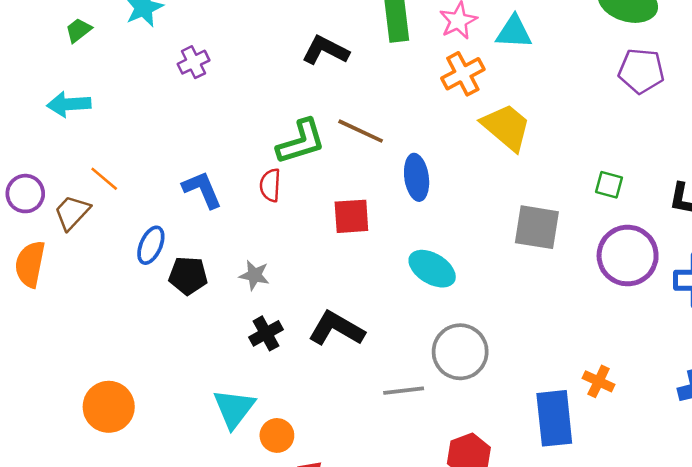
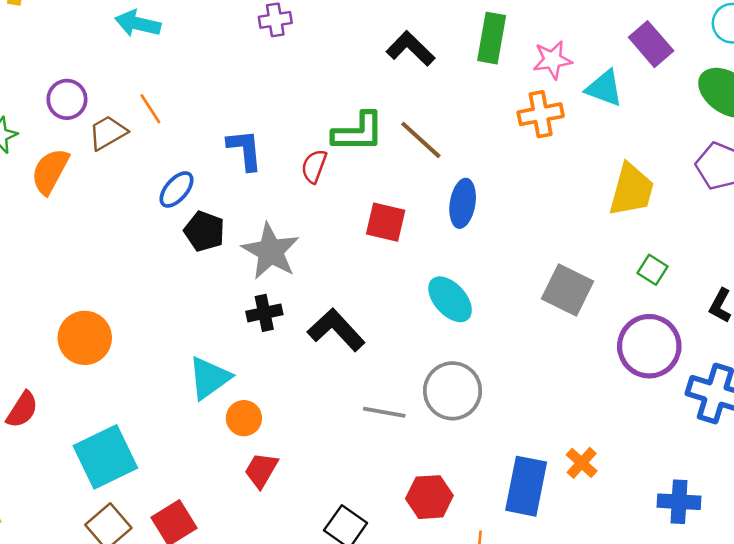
yellow trapezoid: (506, 127) -> (631, 190), moved, turned 48
gray star: (254, 275) -> (271, 251), size x1.8

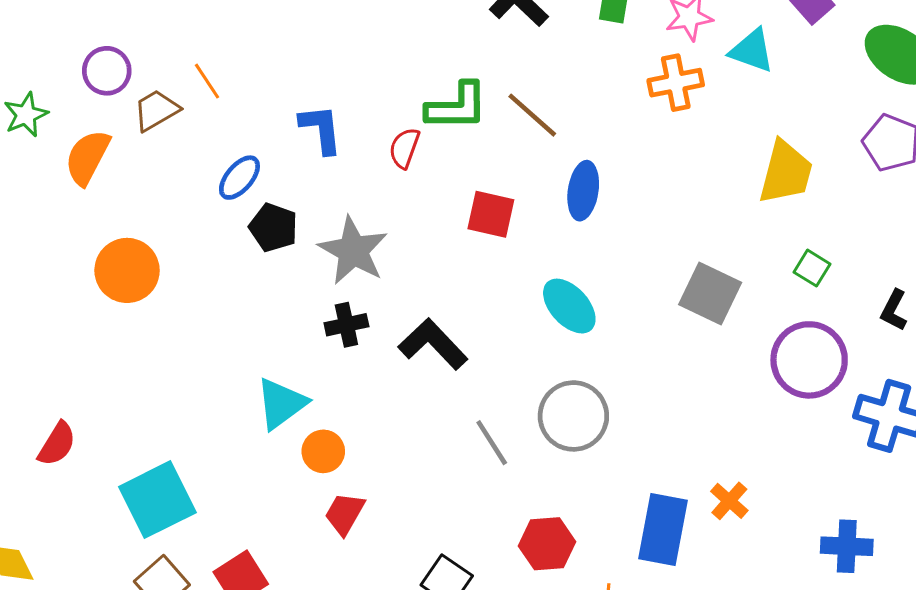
orange circle: (85, 338) -> (127, 270), moved
gray line: (384, 412) -> (492, 443), turned 48

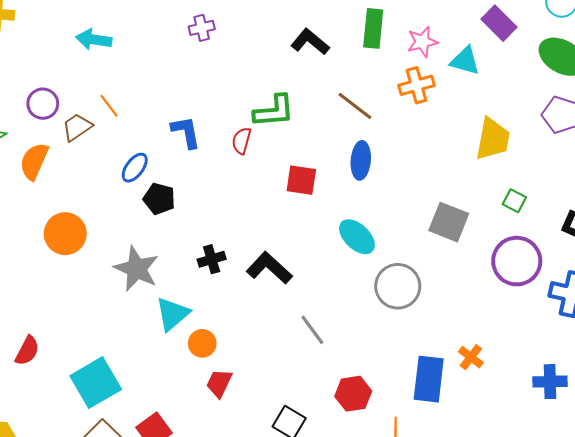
brown line: (532, 115) -> (355, 106), moved
gray star: (353, 251) -> (137, 269), moved
gray circle: (573, 416) -> (398, 286), moved

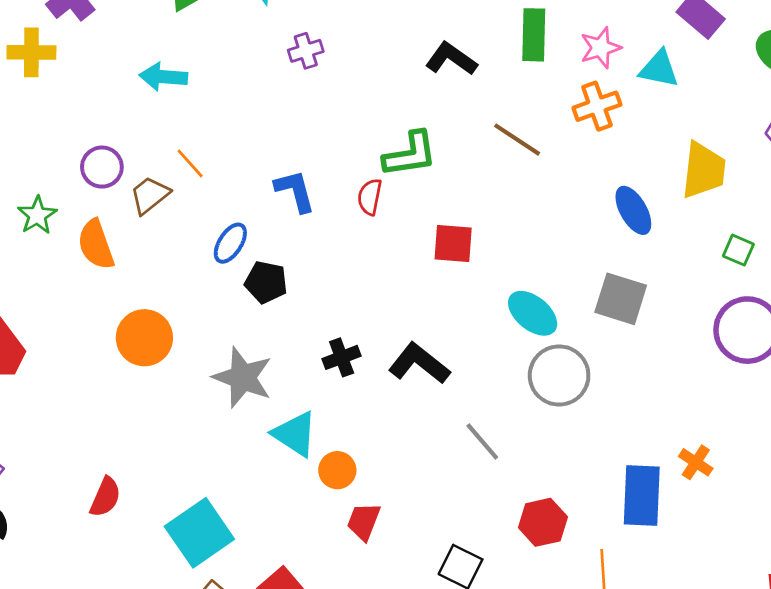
blue ellipse: (361, 160) -> (633, 210), moved, turned -30
orange semicircle: (34, 161) -> (96, 245), turned -39
gray square: (449, 222) -> (621, 299), moved
gray circle: (398, 286) -> (559, 375), moved
cyan triangle: (172, 314) -> (295, 434), turned -42

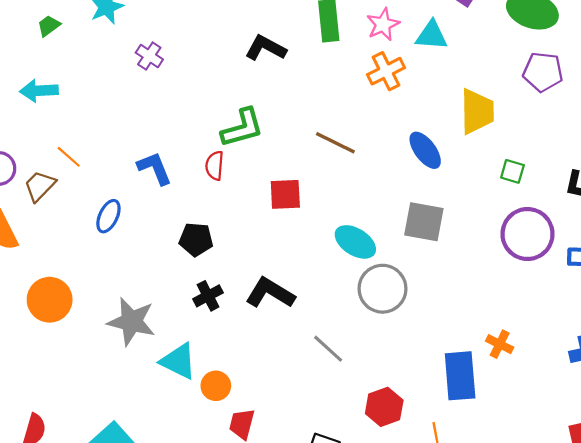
purple cross: (306, 51) -> (149, 56), turned -32
brown line: (517, 140) -> (335, 143), moved
black pentagon: (266, 282) -> (196, 239), moved

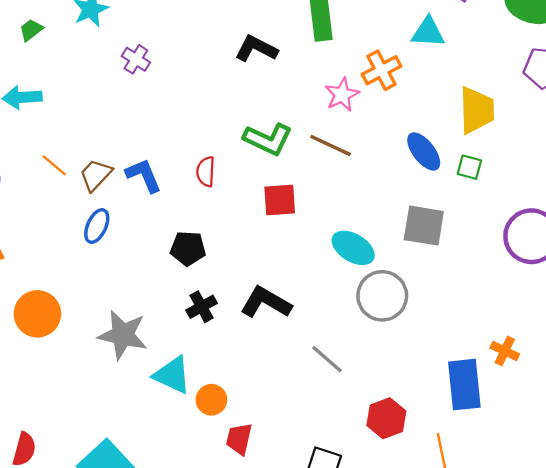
pink star: (383, 24) -> (342, 95), moved
green L-shape: (242, 128) -> (268, 139), moved, turned 42
green square: (512, 171) -> (469, 167), moved
brown trapezoid: (40, 186) -> (96, 175), moved

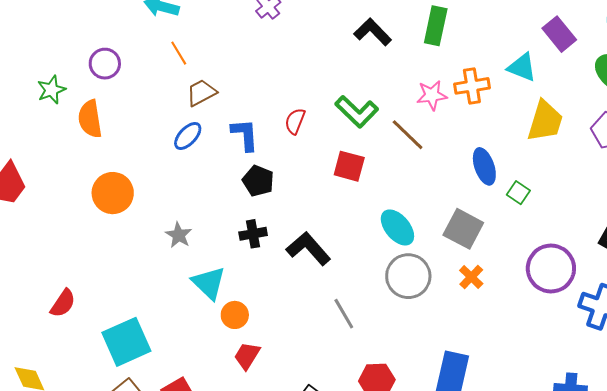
yellow trapezoid: (477, 110) -> (545, 121), moved
orange line: (54, 165) -> (179, 53), moved
blue L-shape: (144, 175) -> (245, 135), moved
gray star: (123, 335) -> (179, 235), size x0.6
orange cross: (505, 351) -> (471, 277), moved

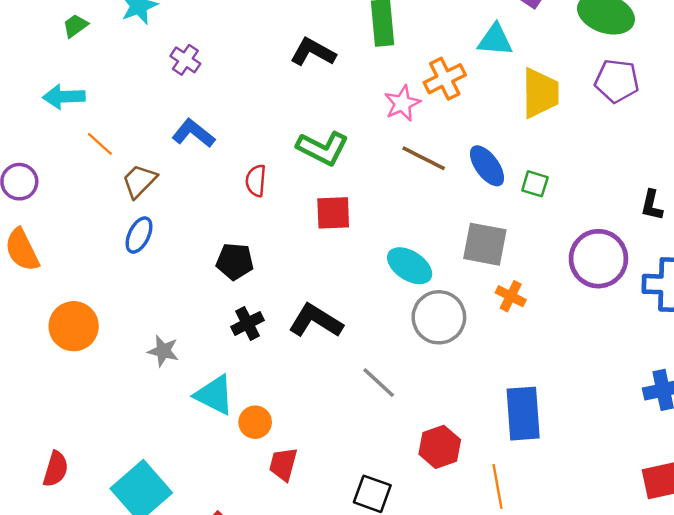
blue L-shape: (245, 135) -> (193, 133), moved, turned -30
brown line: (408, 135) -> (424, 158), moved

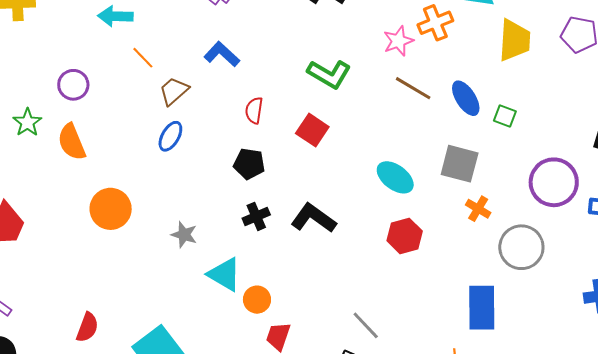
red semicircle: (256, 181) -> (254, 110), moved
red square: (333, 213) -> (312, 130), moved, turned 32
gray circle: (439, 317) -> (521, 247), moved
gray line: (379, 383) -> (366, 325), moved
red hexagon: (440, 447) -> (405, 236), moved

